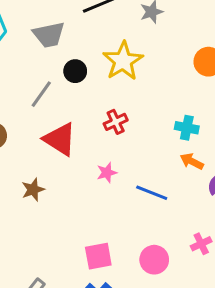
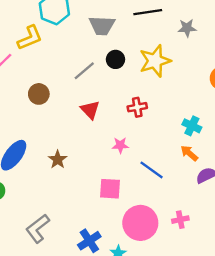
red triangle: (60, 139) -> (90, 110), size x0.7
brown star: (33, 190) -> (58, 160), moved, turned -30
pink square: (98, 256) -> (110, 189), moved
pink circle: (154, 260) -> (140, 223), size x1.5

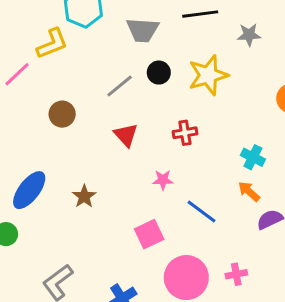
pink square: (110, 189) -> (149, 234), turned -30

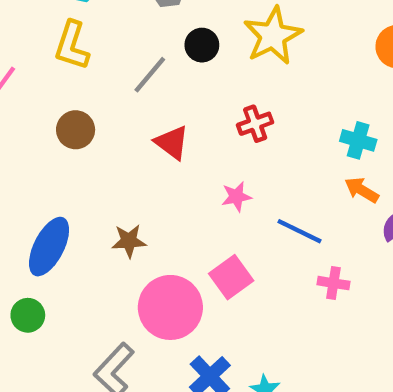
yellow L-shape: (52, 44) -> (72, 45), moved, turned 140
brown star: (84, 196) -> (129, 241), turned -30
pink cross: (236, 274) -> (333, 283), moved, turned 30
pink circle: (186, 278) -> (170, 307), moved

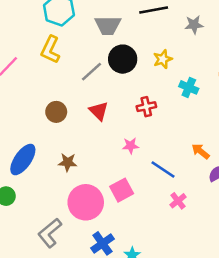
yellow star: (273, 36) -> (163, 59), size x0.6
black circle: (202, 45) -> (123, 59), size x1.5
brown circle: (76, 130) -> (56, 112), moved
cyan cross: (358, 140) -> (189, 87), moved
pink cross: (333, 283) -> (178, 201), turned 35

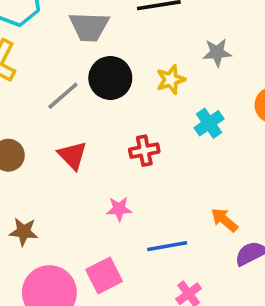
gray star: (194, 25) -> (217, 52), moved
cyan cross: (189, 87) -> (209, 123), turned 30
blue line: (163, 170) -> (167, 246), turned -45

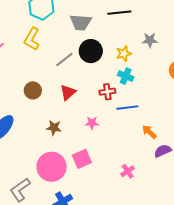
cyan cross: (209, 123) -> (126, 76), moved, turned -35
red triangle: (72, 155) -> (68, 92), turned 30
brown star: (24, 232) -> (54, 128), moved
blue line: (167, 246) -> (127, 108), moved

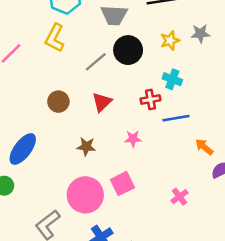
yellow star: (124, 54) -> (170, 40), moved

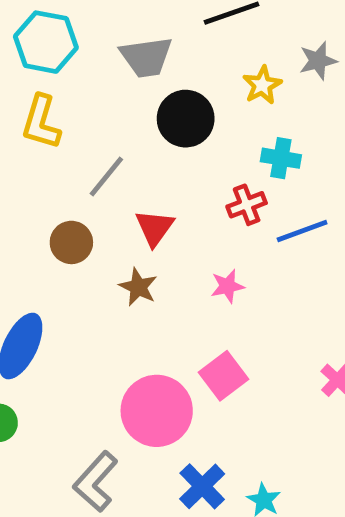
gray line: (96, 62) -> (106, 176), moved
brown star: (86, 147) -> (138, 287), moved, turned 30

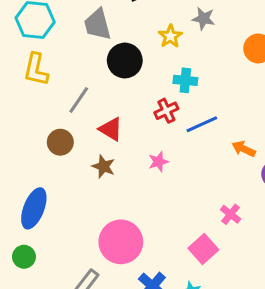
gray trapezoid: (146, 57) -> (98, 24), turned 88
gray star: (318, 61) -> (203, 19), turned 30
red triangle: (155, 228) -> (111, 129), turned -30
pink square: (224, 376) -> (203, 249), moved

